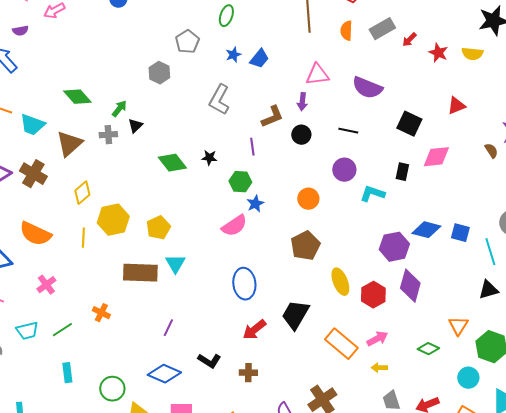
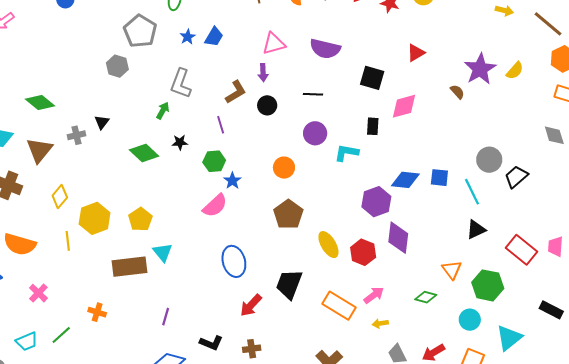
gray pentagon: (187, 42) -> (140, 31), size x1.4
green arrow: (119, 109) -> (163, 111), moved

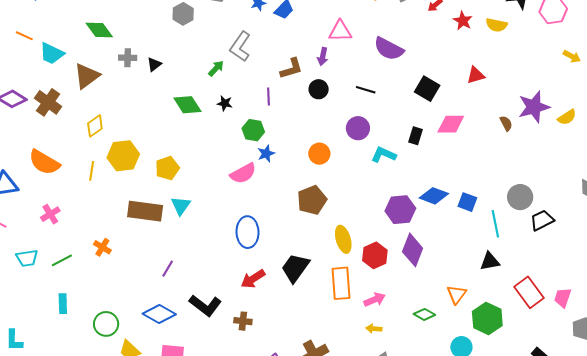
gray cross: (76, 135) -> (128, 58), moved
orange rectangle: (339, 306) -> (341, 283), moved, turned 40
black L-shape: (211, 343) -> (205, 305), size x1.4

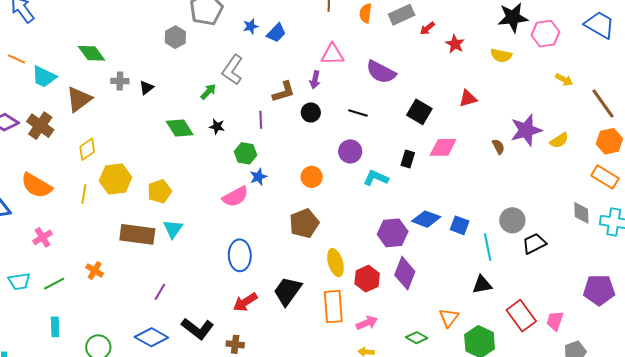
yellow semicircle: (496, 25) -> (501, 55), moved

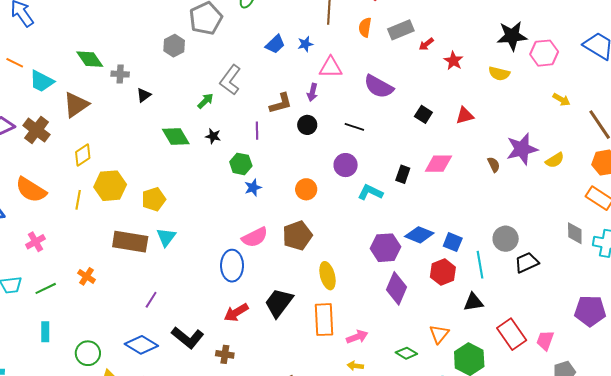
blue star: (251, 26) -> (305, 44), moved
gray cross: (120, 81) -> (120, 74), moved
black square: (419, 112) -> (423, 114), moved, size x0.7
pink semicircle: (235, 197) -> (255, 237), moved
red hexagon: (367, 279) -> (443, 272), moved

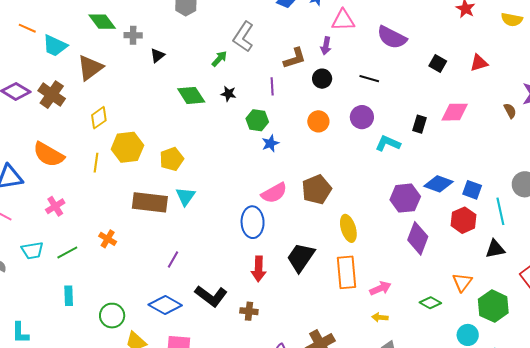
orange circle: (306, 189) -> (318, 121), moved
red arrow: (236, 312) -> (259, 269), turned -55

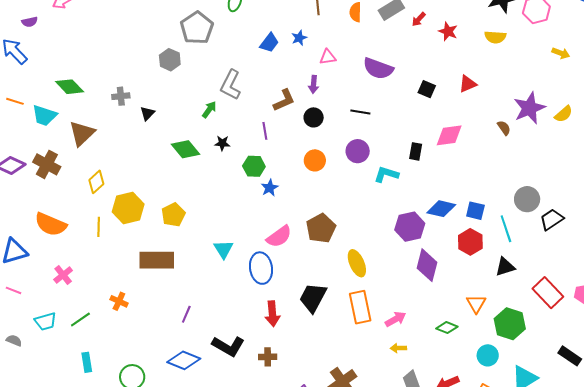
pink triangle: (343, 20) -> (328, 57), size x0.7
green diamond: (102, 22) -> (70, 87), moved
cyan triangle: (186, 196) -> (223, 249), moved

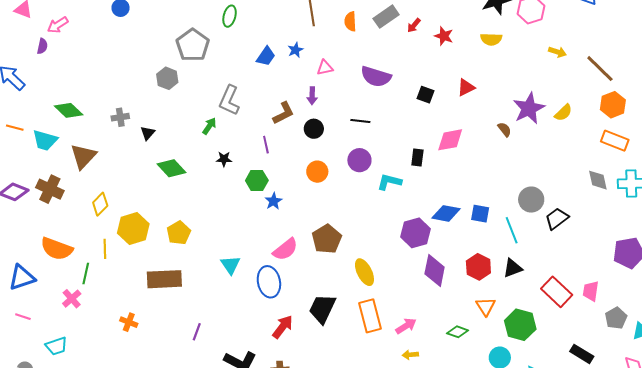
purple semicircle: (30, 22) -> (42, 46), moved, turned -63
green diamond: (185, 149) -> (172, 168), moved
red hexagon: (470, 242) -> (478, 267), moved
red arrow: (272, 314) -> (283, 327), turned -135
green line: (80, 319) -> (86, 273), moved, turned -40

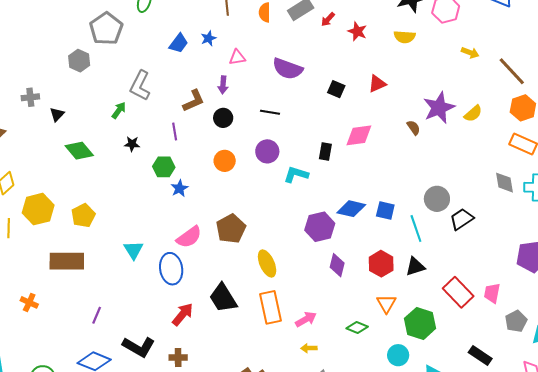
purple diamond: (435, 270) -> (337, 265), size x0.7
black trapezoid: (322, 309) -> (223, 298), turned -60

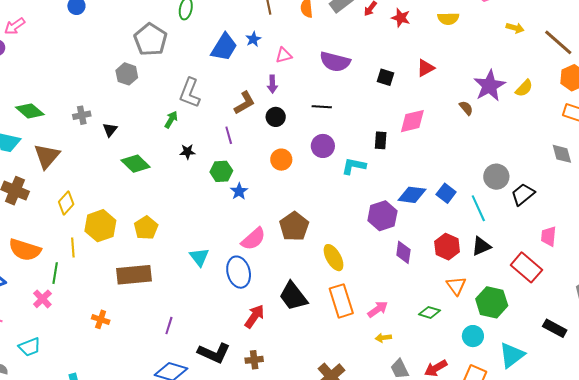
blue trapezoid: (179, 43) -> (224, 47), size x1.4
blue square: (385, 211) -> (446, 193), turned 30
pink trapezoid: (492, 293) -> (549, 236), moved

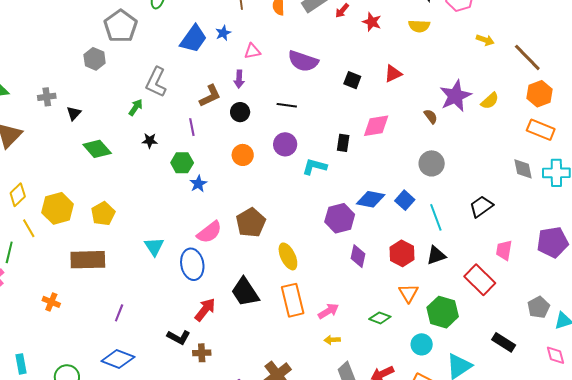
gray circle: (496, 177) -> (432, 163), moved
yellow diamond: (66, 203) -> (18, 195), moved
yellow line: (73, 247) -> (29, 228), turned -30
black L-shape: (214, 353) -> (179, 337), moved, size x0.7

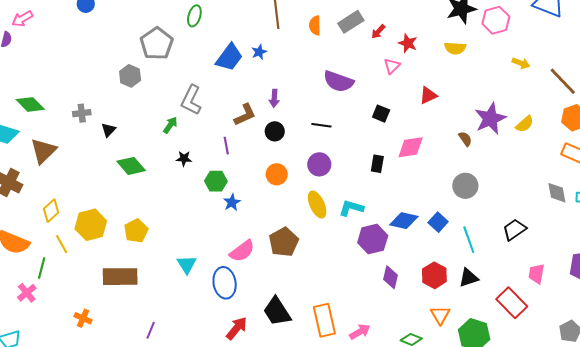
pink triangle: (252, 51) -> (392, 66), moved, turned -36
black square: (352, 80) -> (381, 114), moved
cyan L-shape: (315, 167) -> (351, 208), moved
yellow ellipse: (288, 256) -> (317, 205), moved

